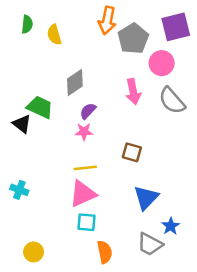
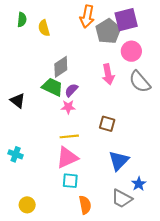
purple square: (176, 27) -> (126, 20), moved
green trapezoid: (40, 107) -> (52, 87), moved

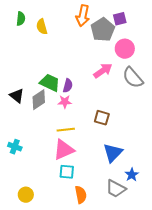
purple square: (126, 20) -> (120, 19), size x0.6
gray diamond: (61, 67) -> (39, 100), moved
pink arrow: (108, 74) -> (103, 71), turned -114
purple semicircle: (71, 90) -> (68, 86), turned 152

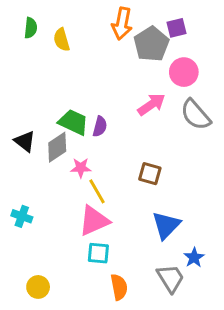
pink star: (65, 102) -> (81, 168), moved
yellow line: (66, 130) -> (97, 191), turned 66
gray trapezoid: (116, 189) -> (171, 278), turned -150

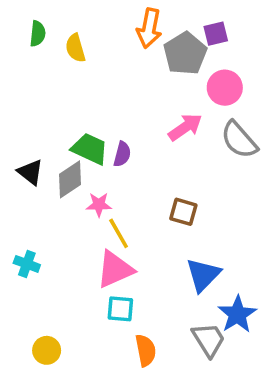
blue star: (194, 258) -> (237, 314), size x1.5

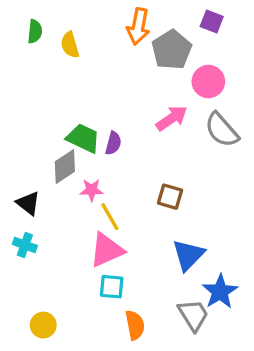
purple square: (216, 34) -> (212, 21), moved, turned 35
black triangle: (30, 172) -> (28, 203), moved

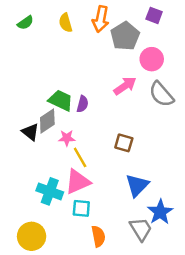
green semicircle: (35, 31) -> (25, 23), turned 49
yellow semicircle: (70, 45) -> (66, 23), moved
black triangle: (28, 203) -> (30, 132), moved
cyan cross: (25, 245) -> (50, 191), moved, size x1.5
yellow circle: (43, 325) -> (32, 236), size x1.5

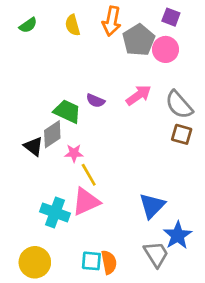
pink circle: (152, 59) -> (166, 49), moved
purple semicircle: (83, 104) -> (95, 101), moved, turned 98
brown square: (124, 143) -> (182, 134), moved
cyan square: (81, 208) -> (91, 261), moved

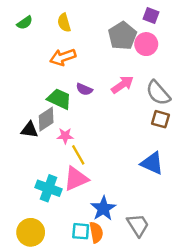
orange arrow: (112, 21) -> (63, 57), moved, turned 60
black triangle: (33, 146) -> (29, 130), turned -30
blue triangle: (152, 206) -> (152, 163), moved, turned -50
blue star: (178, 235) -> (103, 208), moved

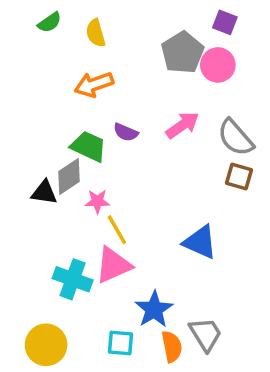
green semicircle: (25, 23) -> (50, 22), moved
blue triangle: (152, 163) -> (200, 242), moved
orange semicircle: (96, 232) -> (172, 347), moved

